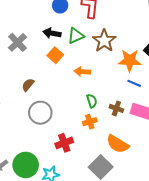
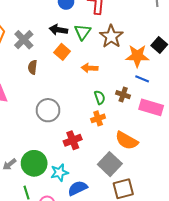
green triangle: (76, 36) -> (83, 32), turned -30
brown semicircle: (28, 85) -> (33, 67), moved, turned -32
brown cross: (116, 108) -> (123, 95), moved

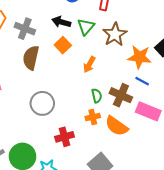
gray cross: (24, 40) -> (25, 29), turned -30
brown semicircle: (33, 67) -> (31, 58), size x1.6
orange arrow: (90, 68) -> (89, 65), turned -70
brown cross: (123, 95) -> (121, 95), size x1.5
orange semicircle: (127, 141) -> (117, 126), moved

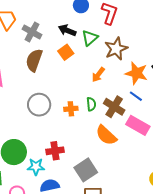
orange arrow: (89, 65) -> (98, 75), moved
orange cross: (93, 117) -> (71, 109), moved
red cross: (64, 137) -> (55, 151), moved

